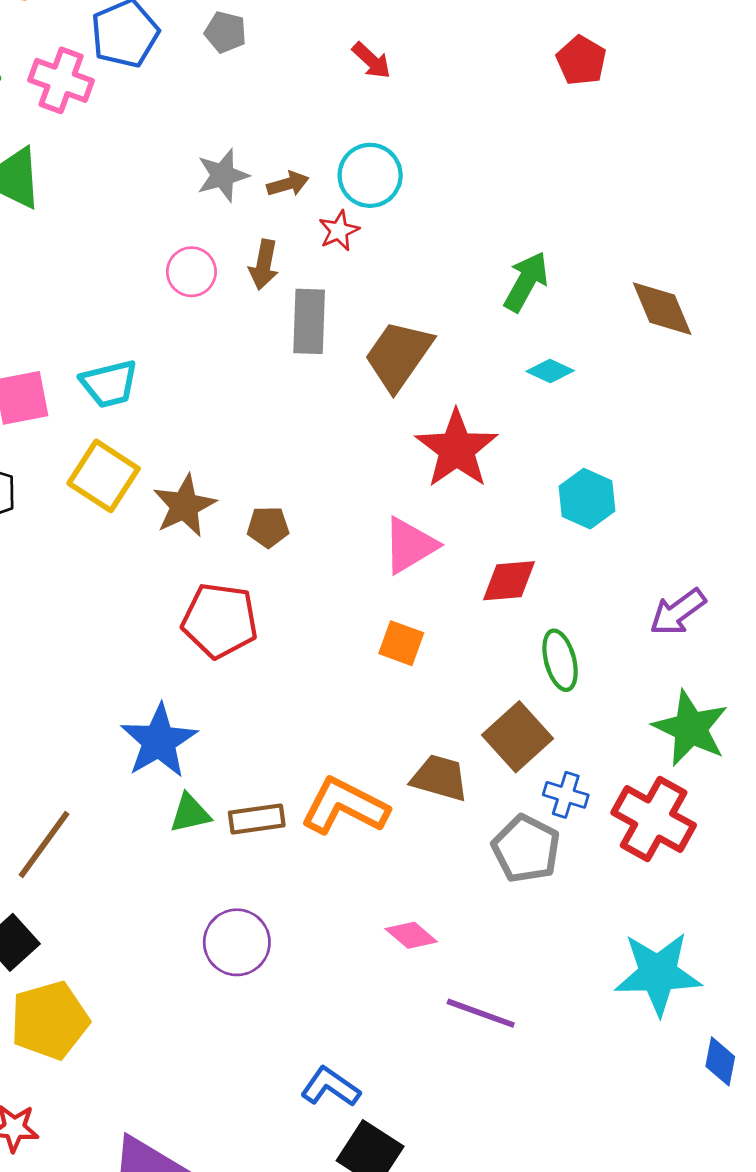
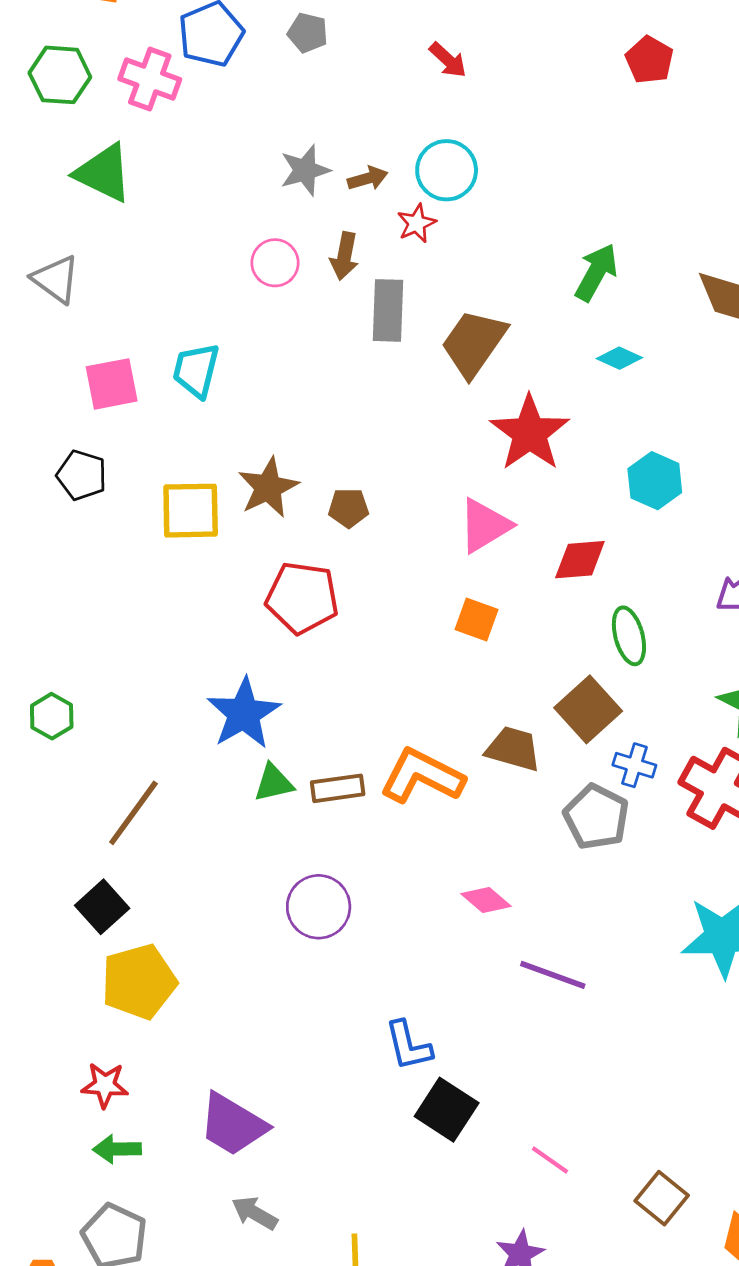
cyan trapezoid: (109, 384) -> (196, 370), turned 118
yellow square: (104, 476) -> (191, 511), moved, turned -34
blue L-shape: (330, 1087) -> (408, 1046), turned -138

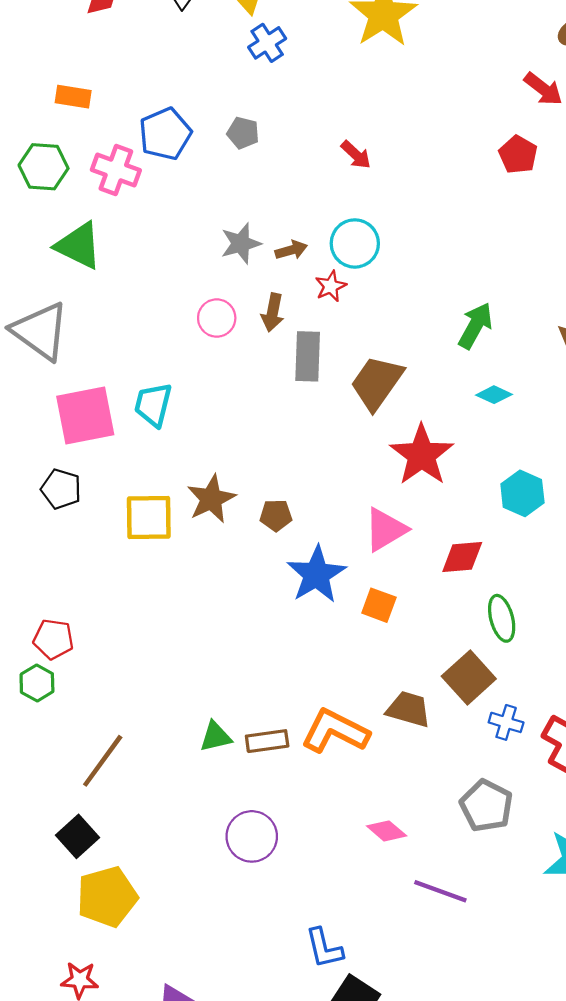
gray triangle: (56, 279) -> (40, 331), size x1.5
pink square: (112, 384) -> (85, 416), size x1.4
red pentagon: (302, 598) -> (53, 639), moved, size x0.7
blue star: (244, 713) -> (316, 574), moved
gray pentagon: (596, 817) -> (486, 806), moved

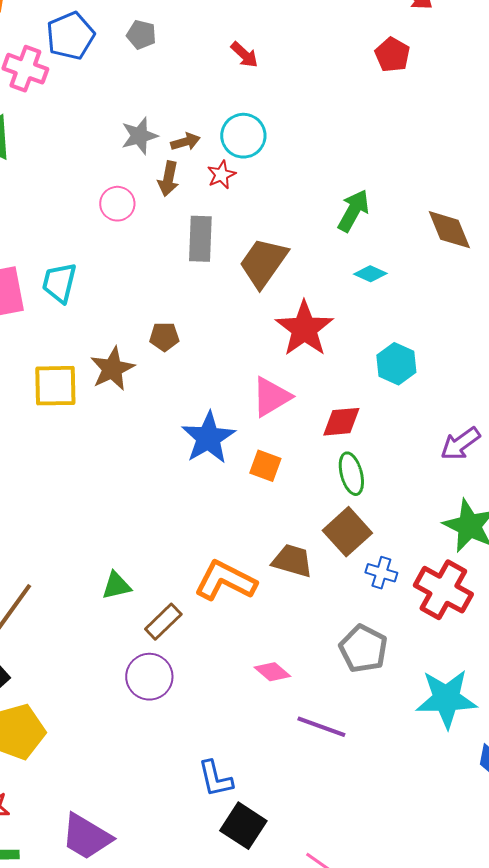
brown arrow: (273, 313) -> (168, 179), moved
brown pentagon: (276, 515) -> (164, 337), moved
green ellipse: (502, 618) -> (351, 474), moved
brown rectangle: (267, 741) -> (163, 622), moved, turned -36

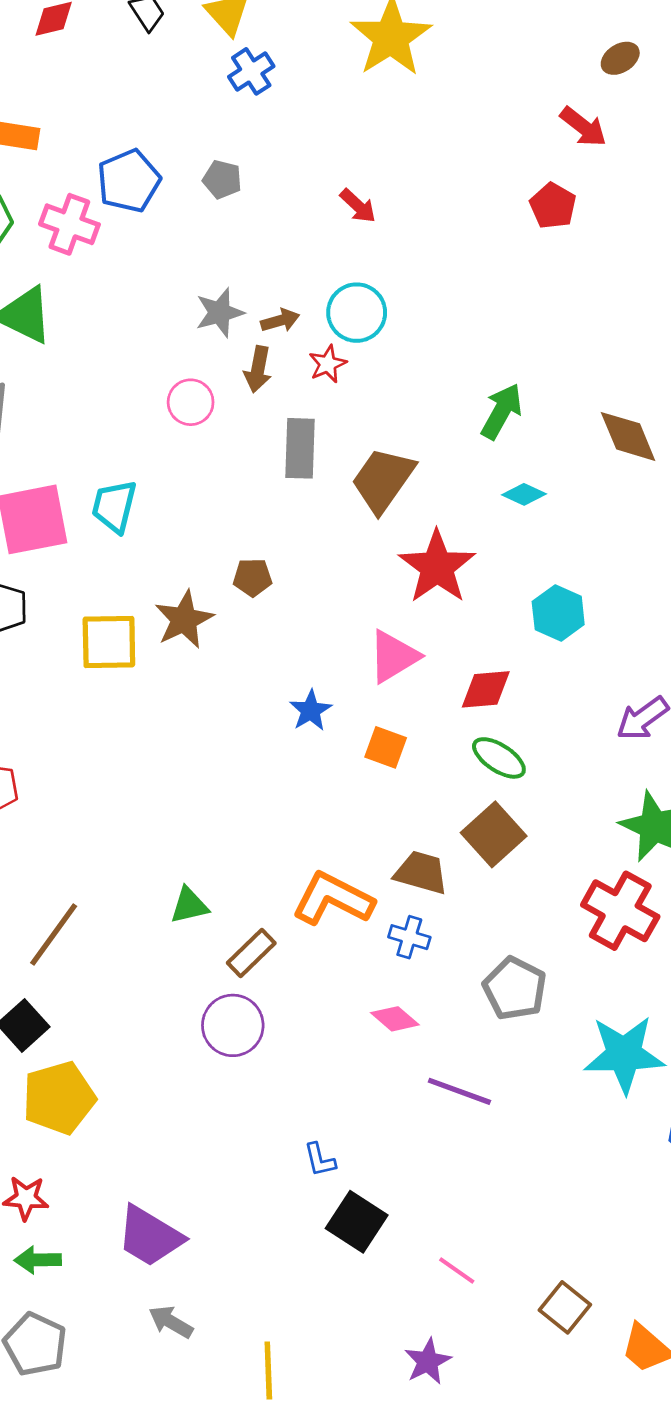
blue star: (208, 438) -> (311, 710), size x0.6
green ellipse: (351, 474) -> (499, 758), turned -42
blue cross: (381, 573) -> (409, 937), moved
blue L-shape: (215, 779) -> (320, 1160), size x0.7

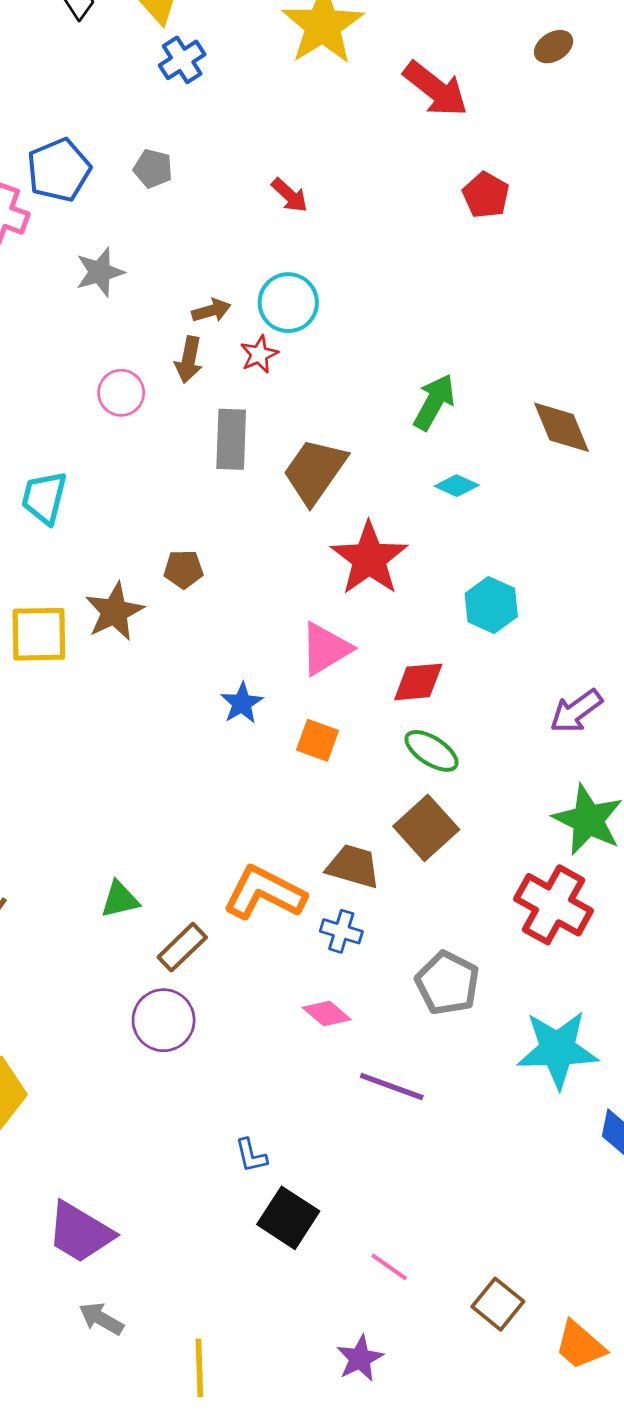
red arrow: (583, 127) -> (435, 89), moved, size x1.4
gray star: (220, 313) -> (100, 272), moved

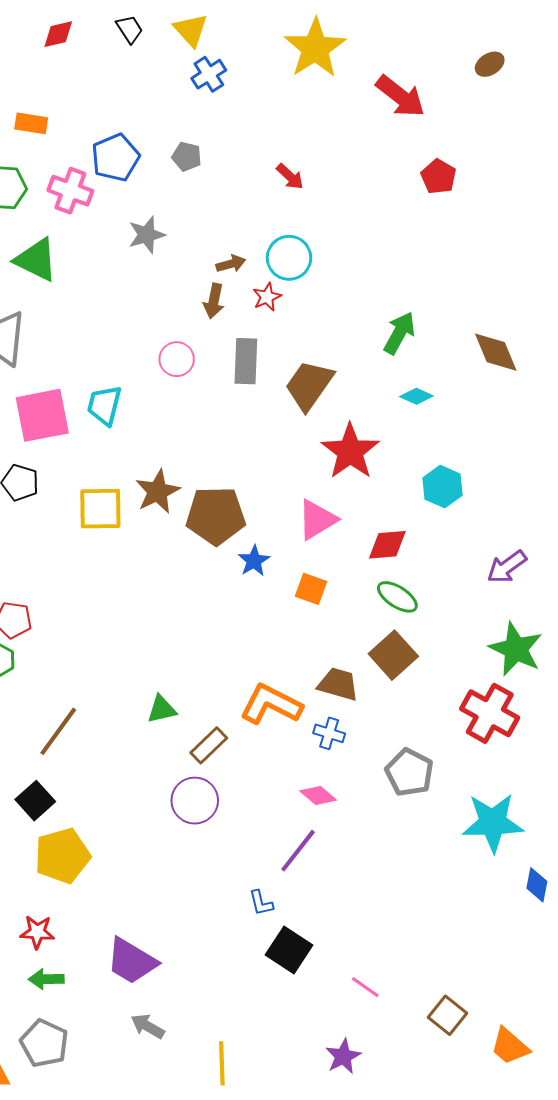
pink circle: (121, 393) -> (177, 359), moved
brown pentagon: (183, 569) -> (216, 516), moved, size x2.0
purple line: (392, 1087) -> (298, 851), moved, turned -72

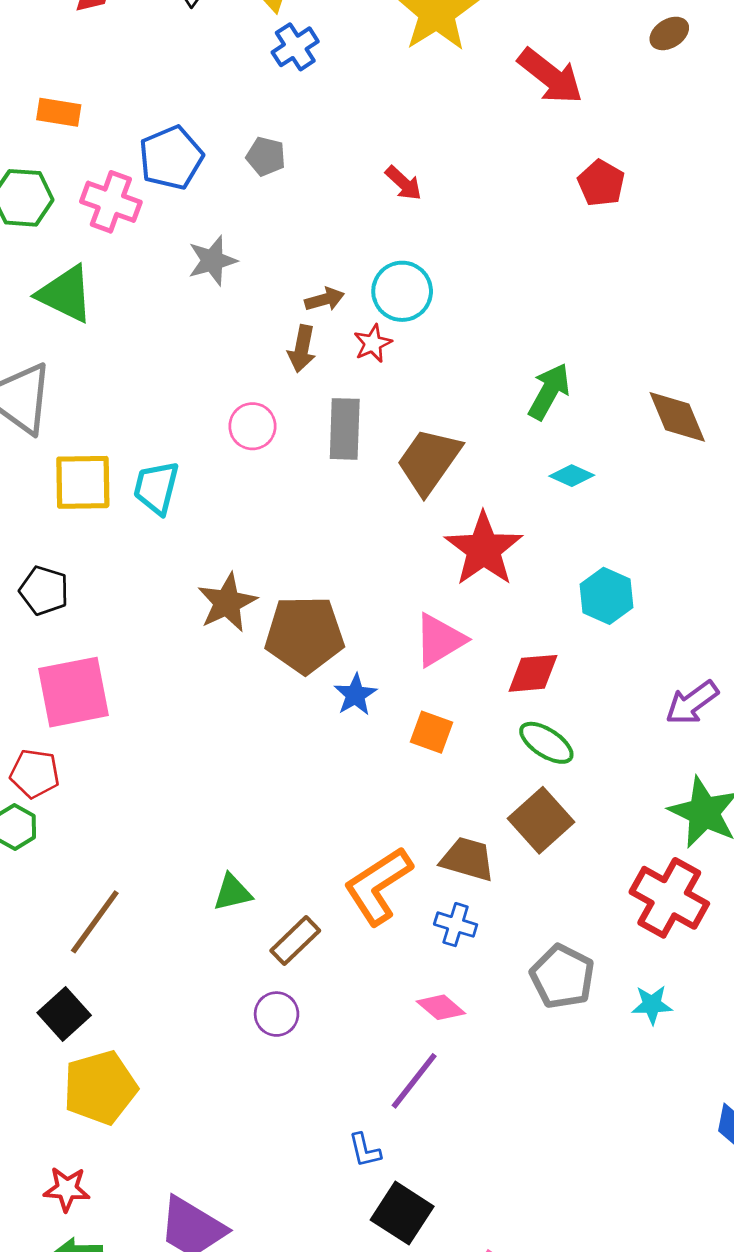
pink square: (42, 415) -> (73, 692), moved
yellow square: (100, 509) -> (83, 482), moved
orange L-shape: (271, 704) -> (378, 886), turned -60
purple circle: (195, 801) -> (277, 1014), size x0.7
cyan star: (493, 823) -> (652, 1005), moved, size x0.5

